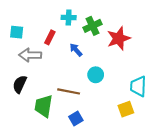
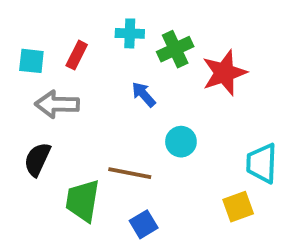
red rectangle: (50, 37) -> (77, 55), moved

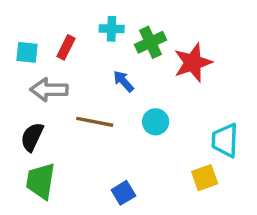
brown line: (130, 173) -> (95, 122), moved
green trapezoid: (83, 201) -> (41, 181), moved

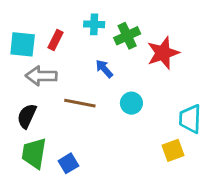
cyan square: (27, 52) -> (23, 44), size x1.4
blue square: (123, 193) -> (68, 163), moved

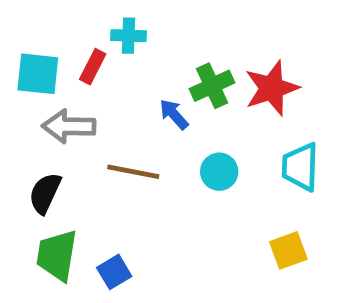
cyan cross: (94, 24) -> (128, 36), moved
green cross: (127, 36) -> (212, 86), moved
cyan trapezoid: (190, 119) -> (300, 167), moved

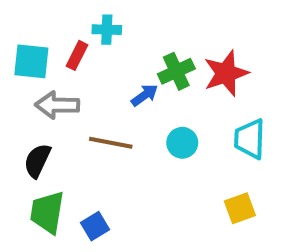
blue arrow: (174, 114) -> (145, 95), turned 96

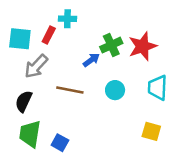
gray arrow: (57, 105) -> (36, 66), turned -48
yellow square: (240, 208) -> (151, 131), turned 36
blue square: (95, 226) -> (60, 143), turned -30

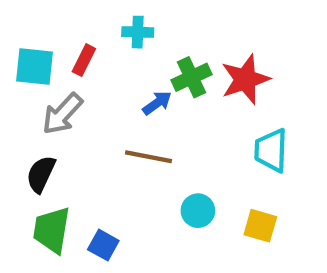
cyan cross: (67, 19) -> (138, 32), moved
brown line: (70, 90) -> (148, 157), moved
cyan circle: (115, 90) -> (198, 211), moved

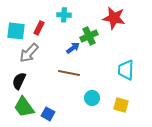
red star: (245, 79) -> (114, 18), moved, turned 30
green trapezoid: (52, 230) -> (24, 107), turned -45

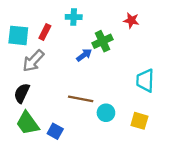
red star: (114, 18) -> (131, 20), size x0.6
brown line: (69, 73) -> (81, 99), moved

